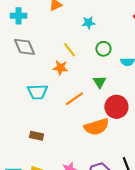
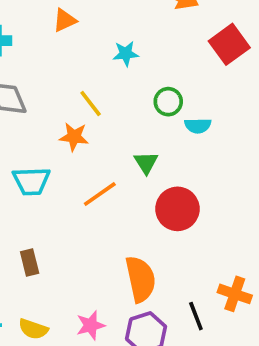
green circle: (103, 49) -> (168, 102), moved
orange semicircle: (96, 127) -> (141, 279), moved, turned -85
brown rectangle: (36, 136) -> (30, 262), turned 64

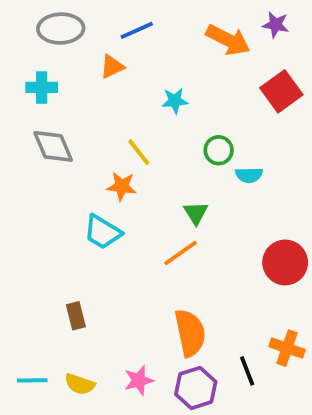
cyan trapezoid: (31, 181) -> (103, 232), moved, turned 33
orange line: (100, 194) -> (181, 253), moved
red circle: (177, 209) -> (285, 262), moved

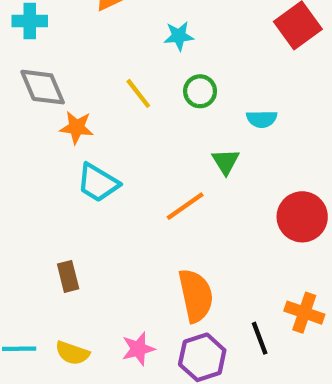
green circle: (219, 150) -> (200, 91), moved
orange star: (122, 186) -> (77, 127), moved
green triangle: (196, 213) -> (226, 162), moved

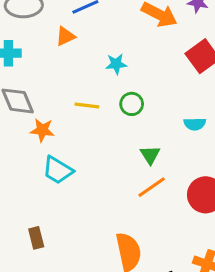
yellow line: (138, 93) -> (87, 106), turned -45
cyan semicircle: (262, 119) -> (195, 124), moved
orange line: (185, 206) -> (152, 187), moved

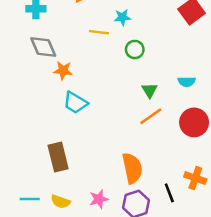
yellow line: (87, 106) -> (99, 32), moved
cyan semicircle: (195, 124) -> (187, 82), moved
brown rectangle: (36, 238) -> (58, 157), size x1.6

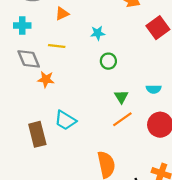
yellow line: (99, 32) -> (57, 46), moved
cyan trapezoid: (75, 103) -> (65, 120), moved
brown rectangle: (58, 157) -> (37, 134), moved

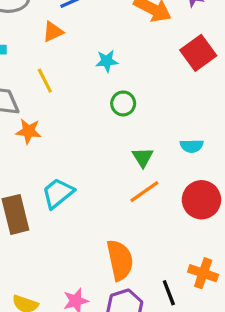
yellow line: (57, 46) -> (45, 81), turned 56
cyan trapezoid: (65, 120) -> (58, 193), turned 110

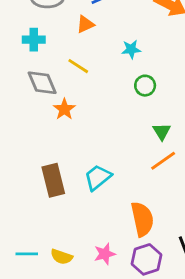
yellow line: (45, 81) -> (78, 66), turned -30
orange star: (28, 131) -> (64, 109), turned 30
cyan trapezoid: (58, 193) -> (98, 177), moved

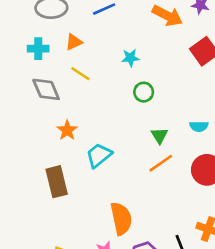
orange triangle: (85, 24) -> (74, 42), moved
orange star: (64, 109) -> (67, 130), moved
cyan trapezoid: (98, 177) -> (99, 155), moved
orange semicircle: (142, 219) -> (121, 219), moved

